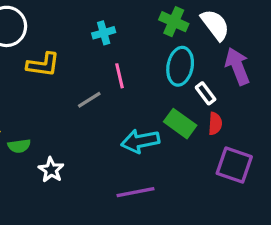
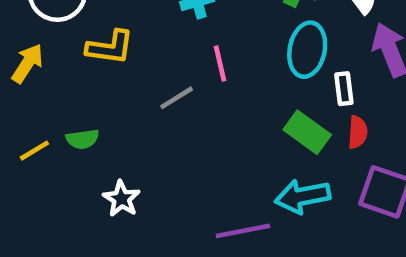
white rectangle: (206, 93) -> (344, 89), turned 30
cyan arrow: (140, 141) -> (303, 196), moved
green semicircle: (19, 146) -> (83, 139), moved

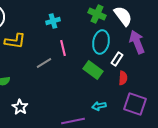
white rectangle: (344, 89) -> (117, 59), turned 40
green rectangle: (307, 132) -> (93, 70), moved
cyan arrow: (303, 196) -> (99, 106), size x0.6

